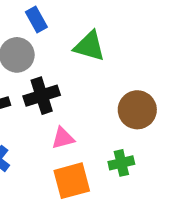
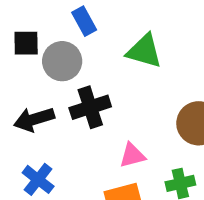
pink triangle: (63, 138) -> (132, 155), moved

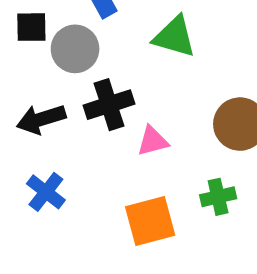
pink triangle: (132, 155) -> (153, 141), moved

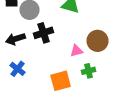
pink triangle: (153, 141) -> (76, 51), moved

